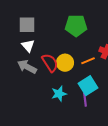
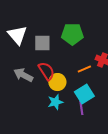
gray square: (27, 25) -> (42, 43), moved
white triangle: (28, 46) -> (17, 35), moved, size x1.5
yellow circle: (65, 63) -> (57, 82), moved

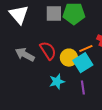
gray square: (42, 43) -> (54, 14), moved
yellow circle: (57, 82) -> (69, 58), moved
cyan square: (84, 94) -> (83, 63), moved

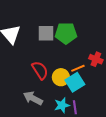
gray arrow: (25, 55) -> (33, 98), moved
cyan star: (57, 82) -> (62, 105), moved

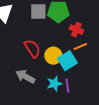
red cross: (96, 59) -> (76, 30), moved
orange line: (78, 68) -> (80, 47), moved

